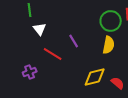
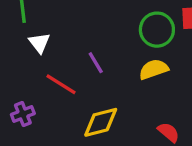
yellow semicircle: (109, 45) -> (154, 69), turned -120
yellow diamond: (95, 77) -> (101, 122), moved

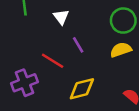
white triangle: (39, 43) -> (61, 17), moved
purple cross: (23, 114) -> (25, 83), size x1.5

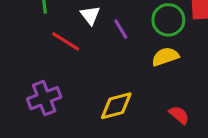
purple line: (78, 45) -> (121, 29), moved
red line: (53, 61) -> (66, 41), moved

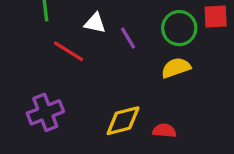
white triangle: (90, 15) -> (95, 23), turned -40
red semicircle: (179, 115) -> (164, 131), moved, turned -35

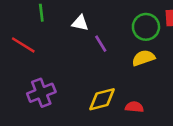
purple line: (128, 38) -> (101, 44), moved
red line: (68, 51) -> (23, 45), moved

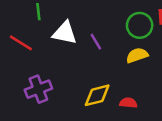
white triangle: (80, 23) -> (65, 33), moved, size x1.5

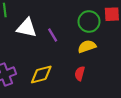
yellow diamond: (97, 95) -> (41, 75), moved
red semicircle: (128, 103) -> (80, 73), moved, turned -80

